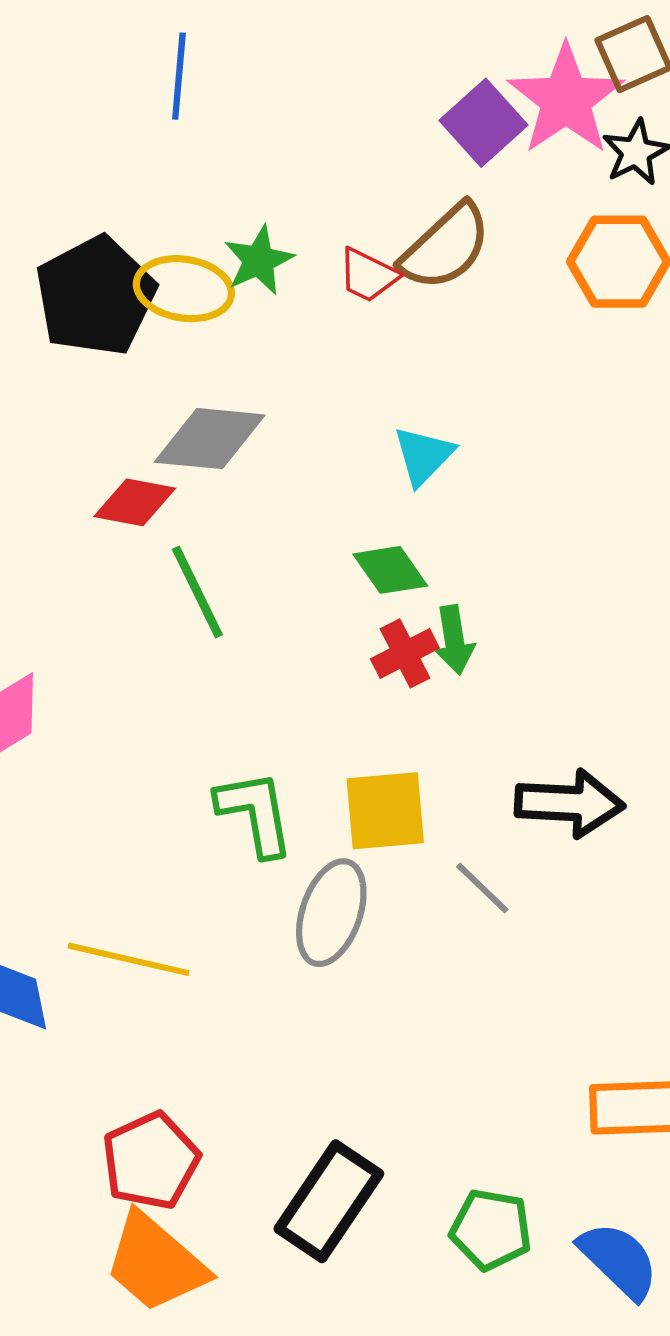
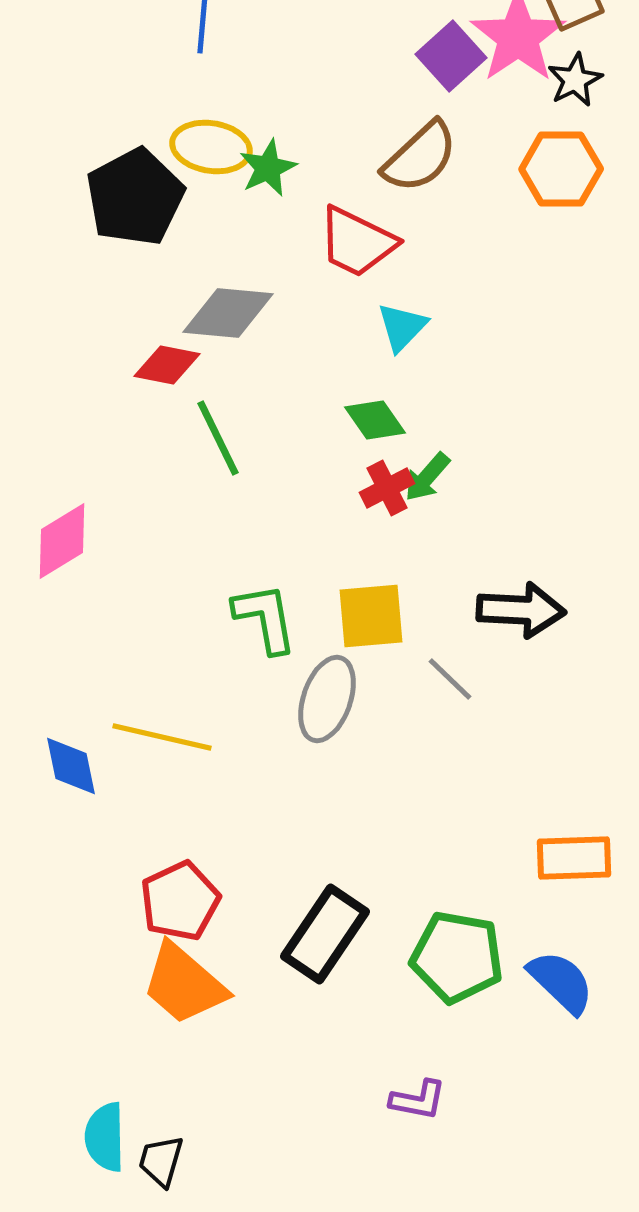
red trapezoid: (368, 275) -> (357, 242), moved, size x1.6
yellow ellipse: (184, 289) -> (211, 147), moved
green arrow: (454, 640) -> (427, 477), turned 50
green pentagon: (491, 1230) -> (457, 957), size x1.4

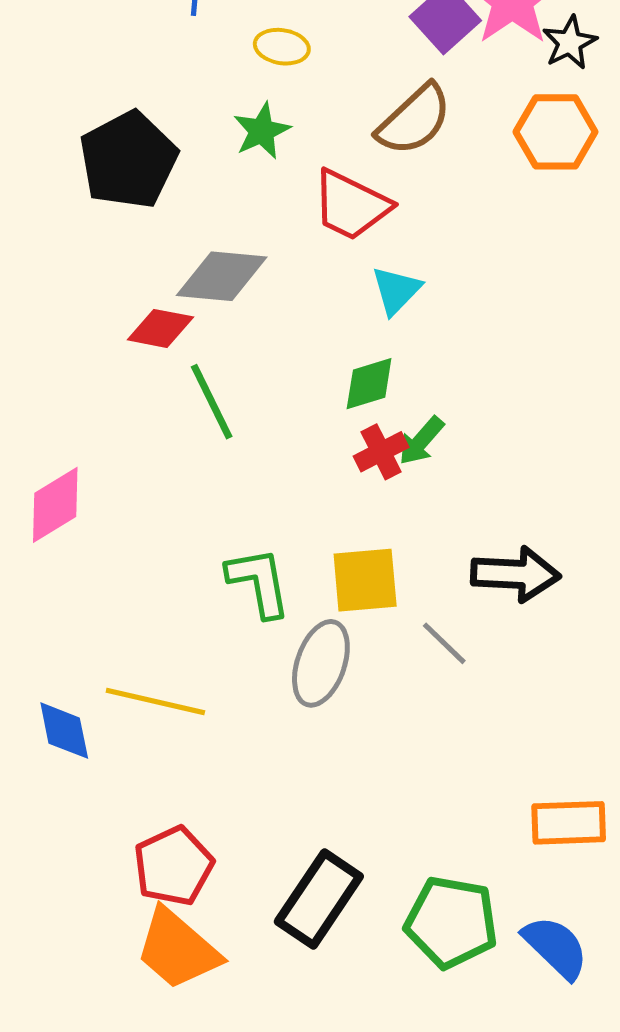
yellow ellipse: (211, 147) -> (282, 47), moved, size x0.7
green diamond: (375, 420) -> (369, 384), turned -72

